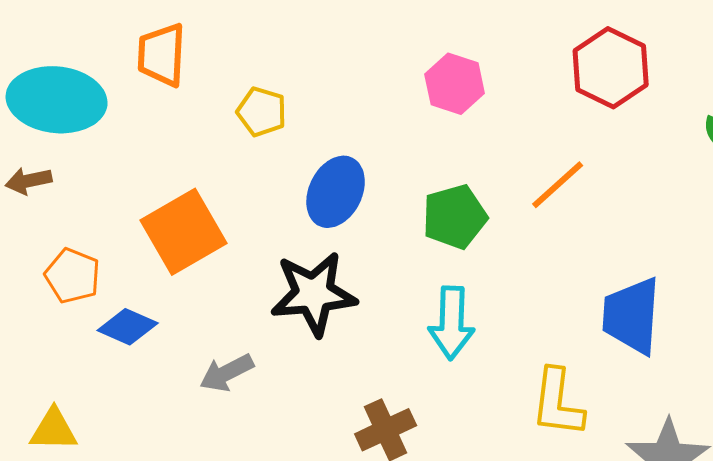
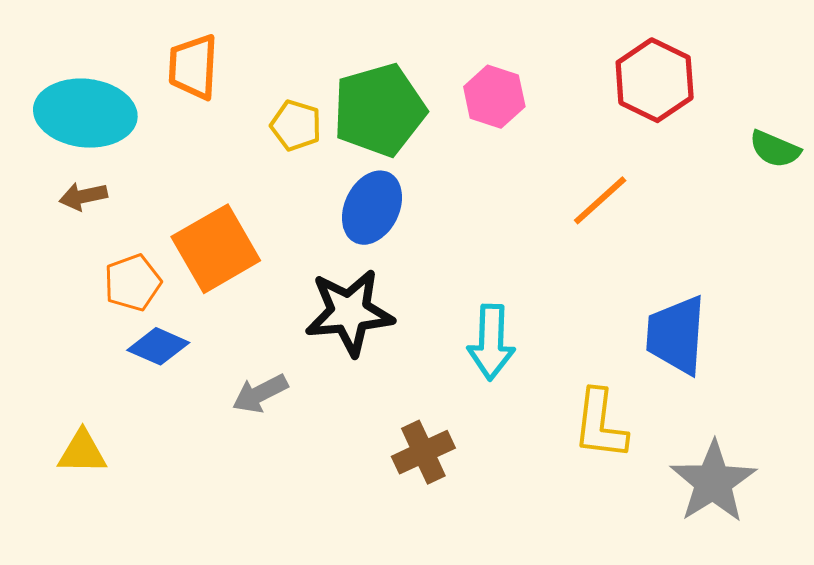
brown arrow: (29, 181) -> (83, 196), moved
green pentagon: (455, 217) -> (379, 110), moved, size x1.4
orange pentagon: (73, 276) -> (133, 283), moved, turned 30

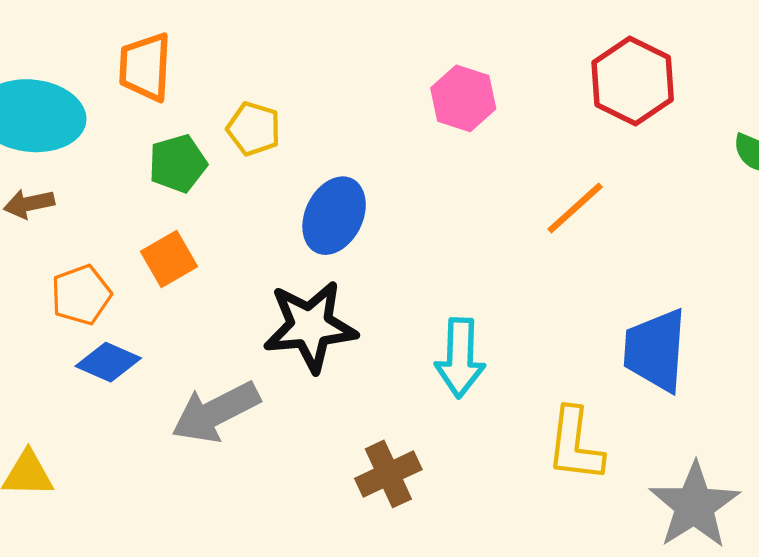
green pentagon: (379, 110) -> (178, 164), moved, size x0.6
orange square: (216, 249) -> (169, 259), size x0.6
gray arrow: (260, 394) -> (216, 412), size x1.5

